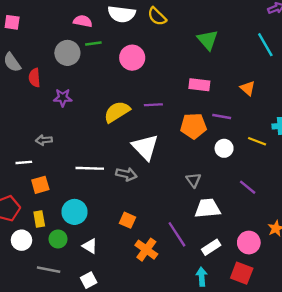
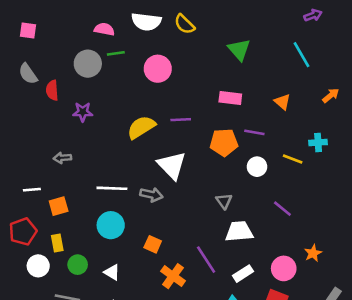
white line: (24, 162) -> (32, 190), moved
cyan circle: (74, 212) -> (111, 225), moved

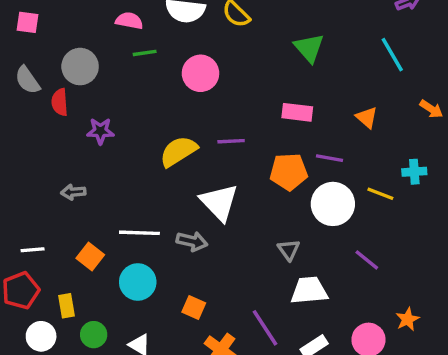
gray circle: (88, 64) -> (80, 67), moved
orange arrow: (331, 95) -> (431, 109), turned 72
white circle: (257, 167) -> (333, 204), size x1.6
white line: (32, 190) -> (33, 250), moved
orange square: (59, 206) -> (90, 257), moved, turned -36

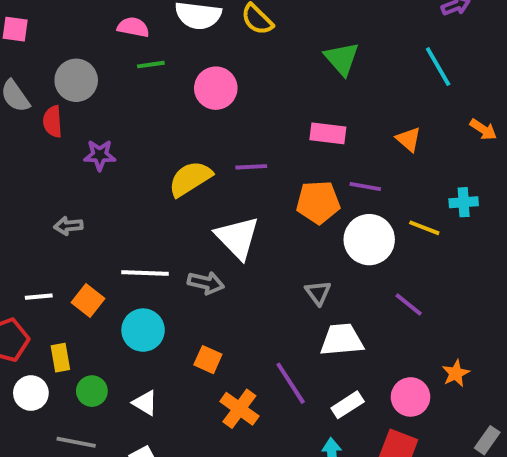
white line: (33, 250) -> (39, 297), moved

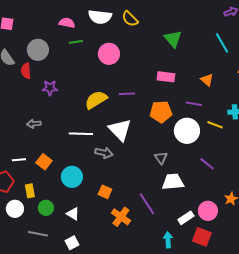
purple line: (365, 186) -> (194, 104), moved
white line: (145, 273) -> (81, 134), moved
white rectangle: (348, 405) -> (186, 218), moved

